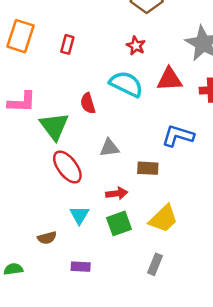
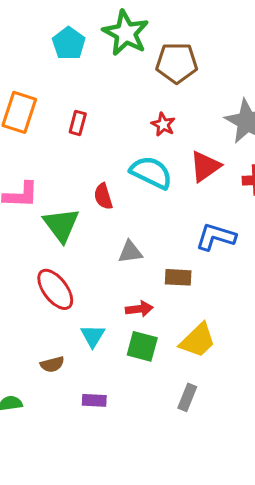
red triangle: (169, 79) -> (205, 166), turned -32
red ellipse: (67, 167) -> (55, 289), moved
green square: (119, 223) -> (142, 346), turned 35

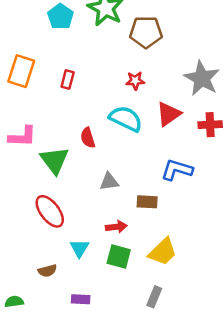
red star: (163, 124) -> (135, 81), turned -30

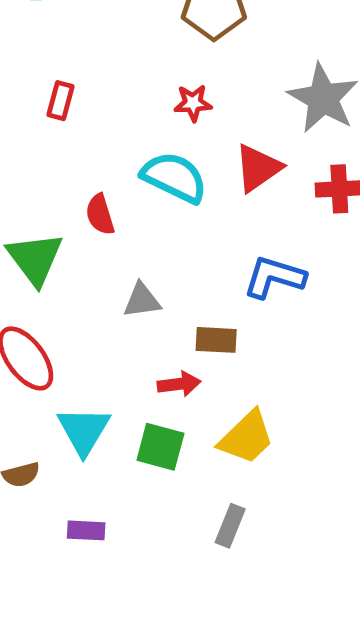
red arrow: (116, 227) -> (179, 384), moved
cyan triangle: (79, 248) -> (84, 431), size x1.4

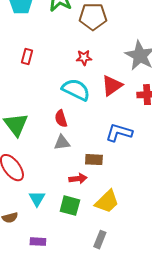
red semicircle: (100, 214) -> (61, 119), moved
cyan triangle: (84, 431) -> (37, 199), size x0.7

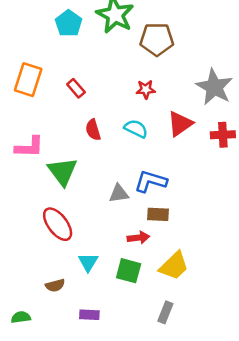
red rectangle: (27, 57) -> (76, 88), turned -56
cyan semicircle: (76, 90) -> (136, 129), size x0.7
red semicircle: (61, 119) -> (93, 130), moved
blue L-shape: (119, 133) -> (151, 181), moved

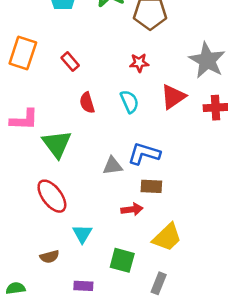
cyan semicircle: (136, 129) -> (129, 102), turned 40
green square: (129, 271) -> (122, 260), moved

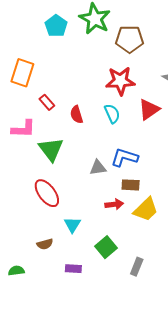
red rectangle: (70, 62) -> (47, 102), moved
red star: (139, 63) -> (120, 81), size x1.8
yellow trapezoid: (167, 237) -> (146, 209), moved
green square: (122, 260) -> (106, 247), turned 35

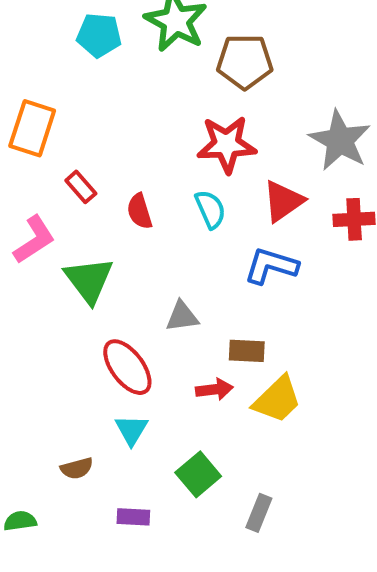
cyan pentagon: (56, 26) -> (99, 35), turned -30
pink L-shape: (23, 129) -> (34, 240), turned -35
blue L-shape: (124, 157) -> (271, 266), moved
red ellipse: (47, 193) -> (127, 367), moved

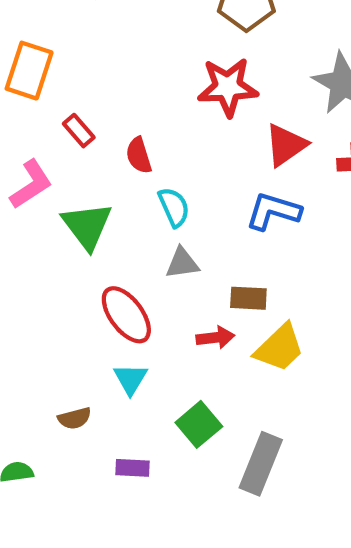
cyan semicircle: (210, 209) -> (174, 207), moved
gray rectangle: (259, 513) -> (261, 464), size x1.6

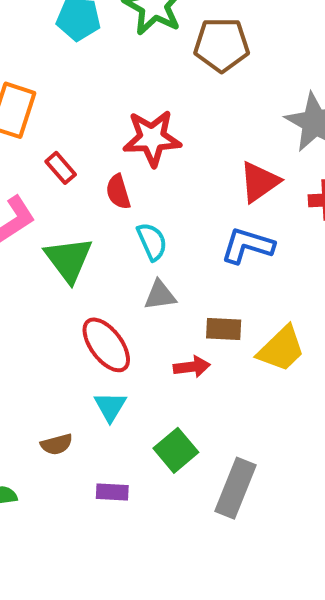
red star: (228, 87) -> (152, 138), moved
yellow trapezoid: (279, 348) -> (281, 349), moved

